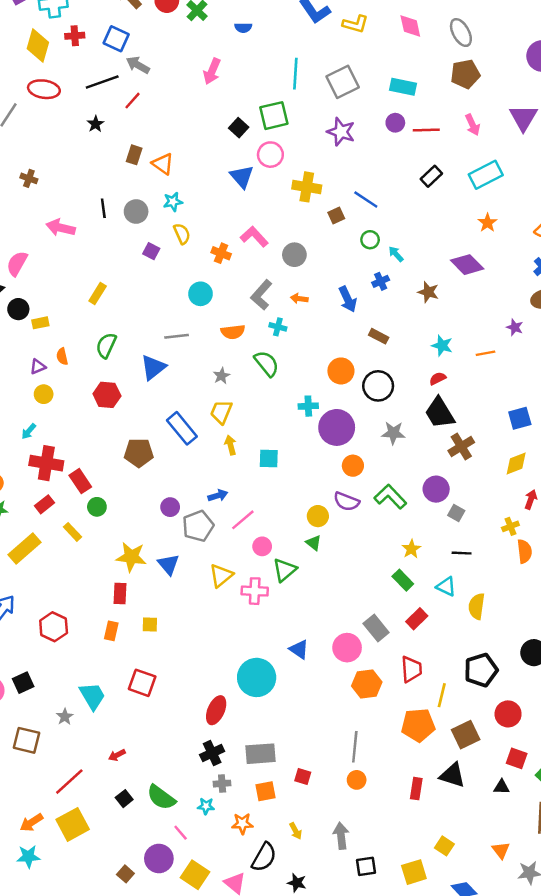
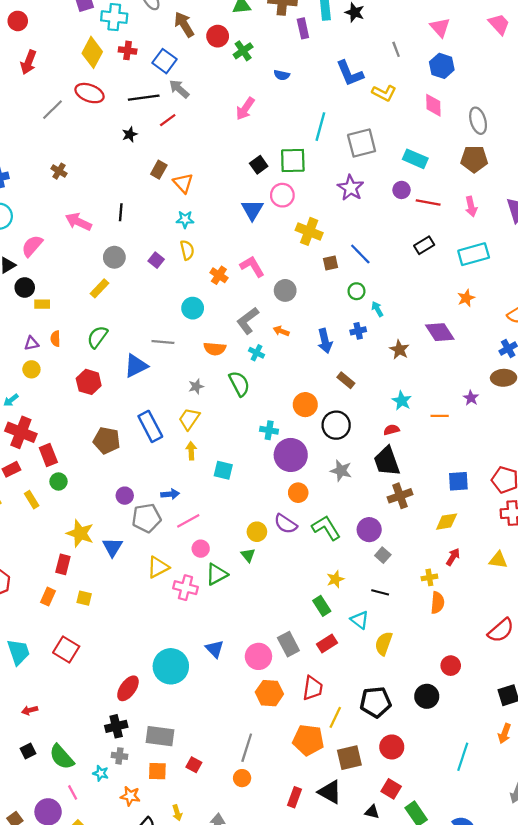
gray circle: (136, 212) -> (114, 257), moved

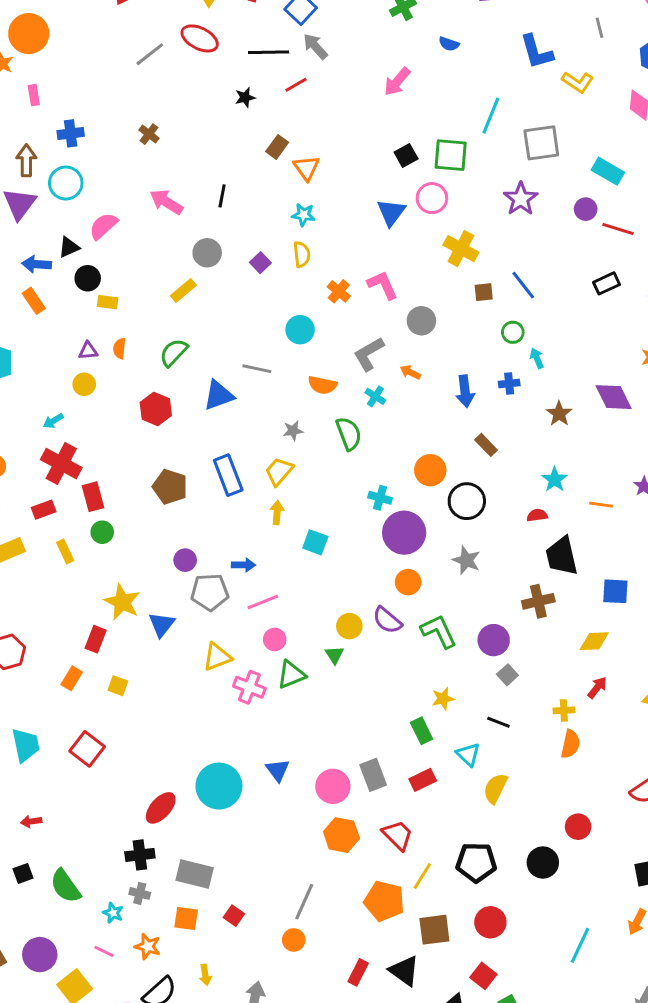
black trapezoid: (387, 461) -> (562, 556), moved
red trapezoid: (313, 688) -> (398, 835), turned -60
pink line: (73, 792) -> (104, 951), moved, turned -42

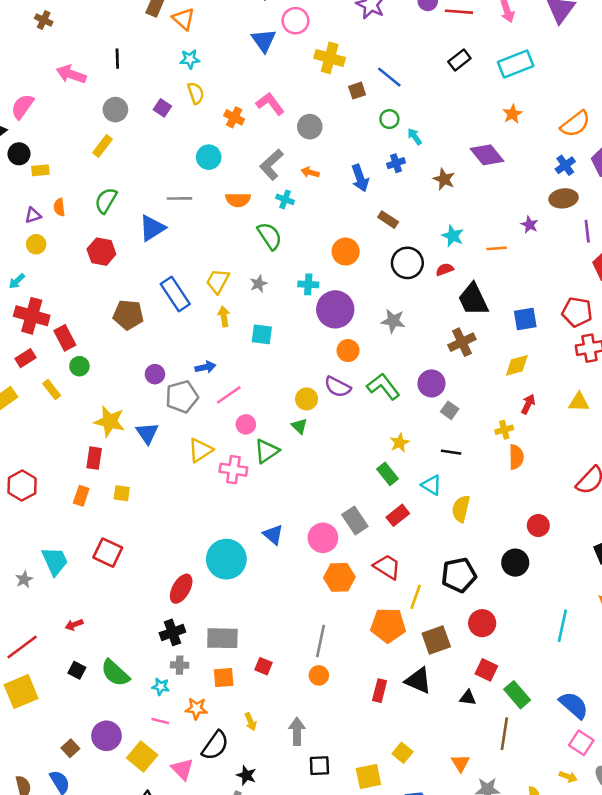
gray star: (293, 431) -> (259, 284), moved
black circle: (467, 501) -> (407, 263), moved
black square: (23, 873) -> (77, 670), turned -30

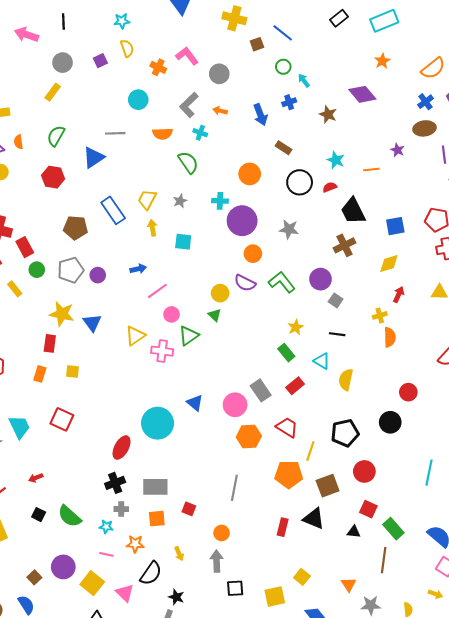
purple square: (162, 108) -> (100, 61), turned 32
gray pentagon: (182, 397) -> (71, 270), moved
orange circle: (319, 675) -> (222, 533), moved

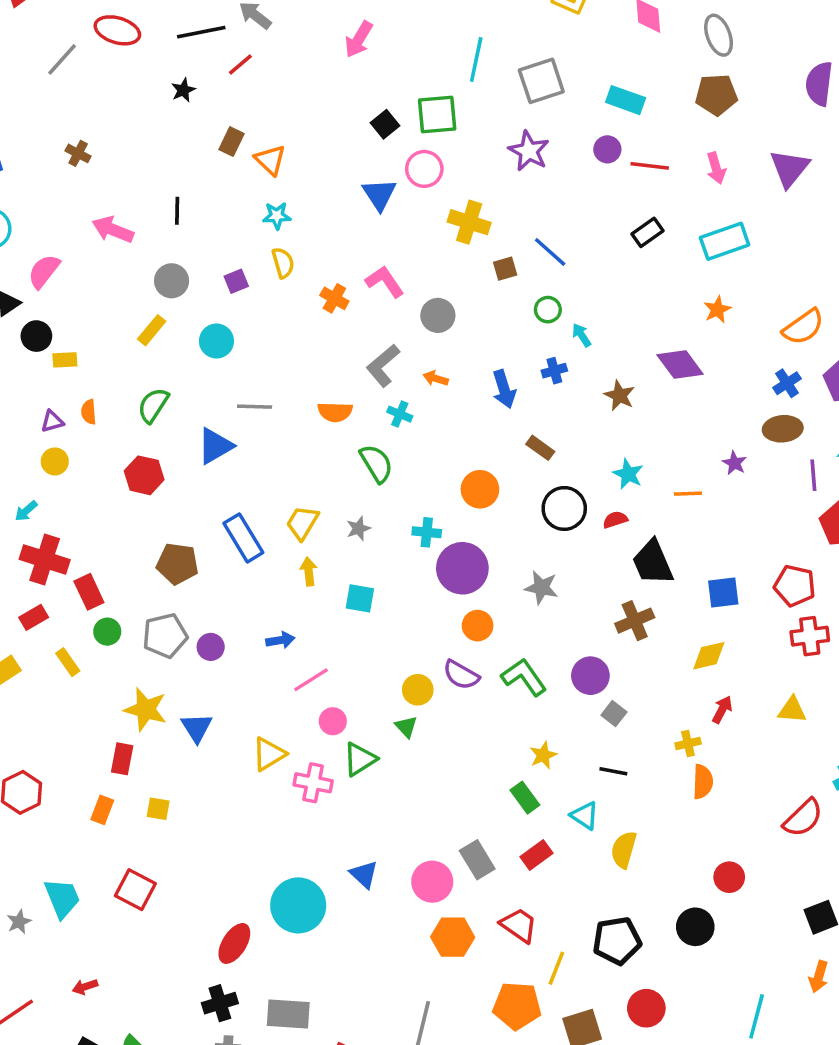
cyan circle: (138, 100) -> (216, 341), moved

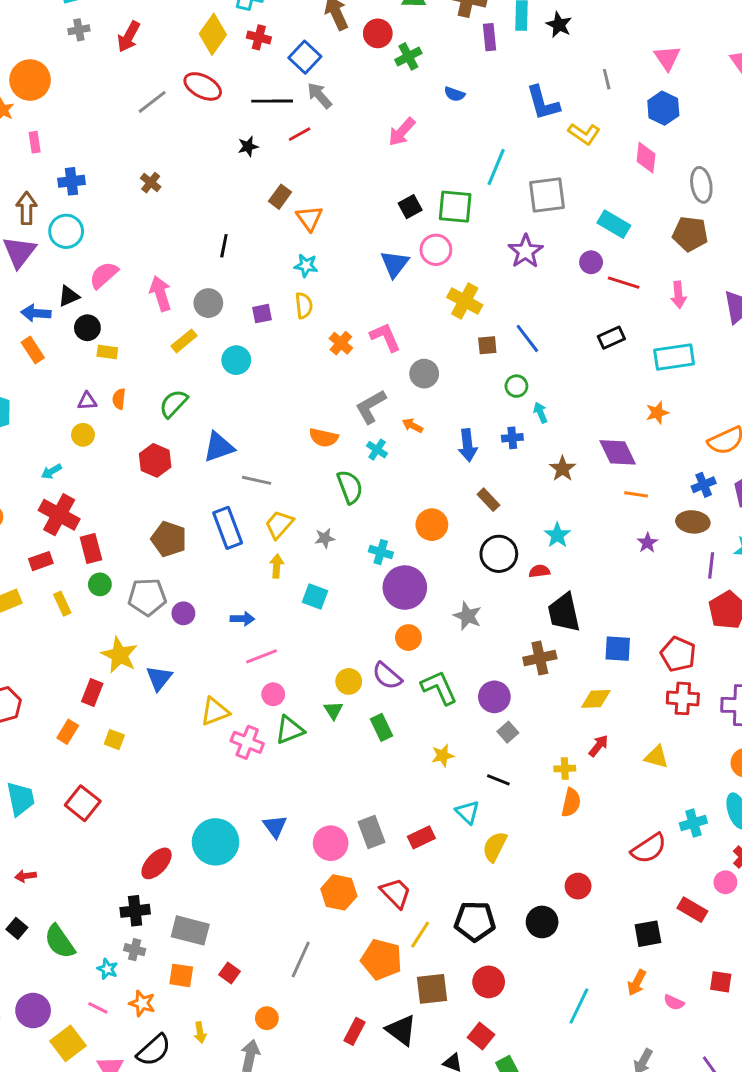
pink arrow: (113, 230) -> (161, 294), moved, turned 40
gray line: (255, 407) -> (257, 480), moved
orange line: (688, 494) -> (636, 494), moved
green rectangle: (525, 798) -> (381, 727), moved

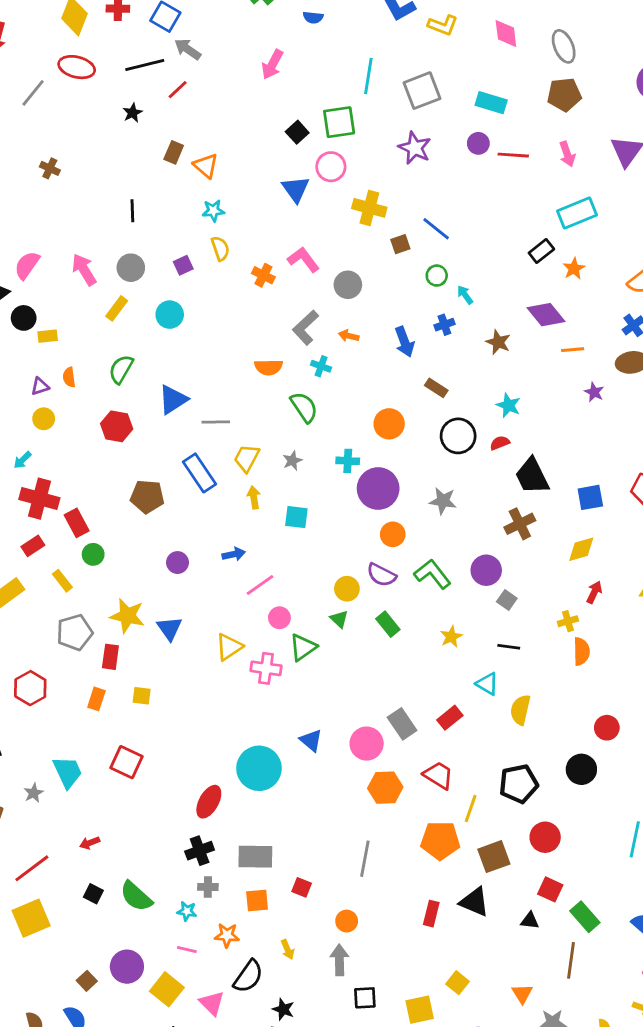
black rectangle: (611, 338) -> (541, 251), moved
gray pentagon: (147, 597) -> (75, 632), moved

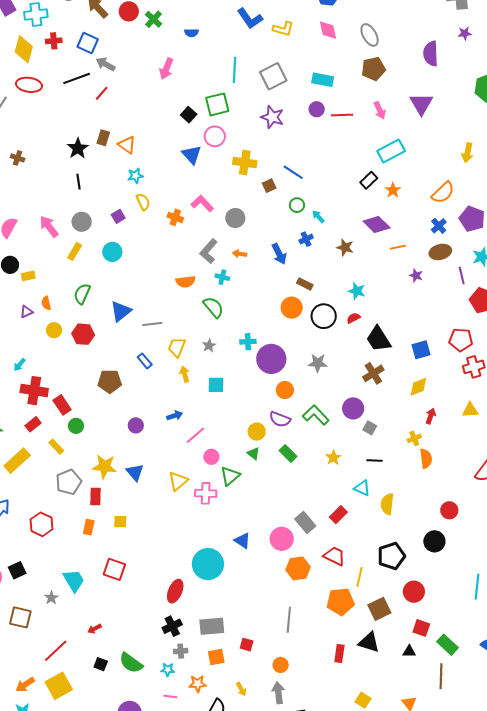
black star: (132, 113) -> (78, 148), moved, size x1.5
yellow circle: (44, 419) -> (54, 330), moved
orange circle: (389, 424) -> (292, 308), moved
blue rectangle: (199, 473) -> (145, 361), size x0.6

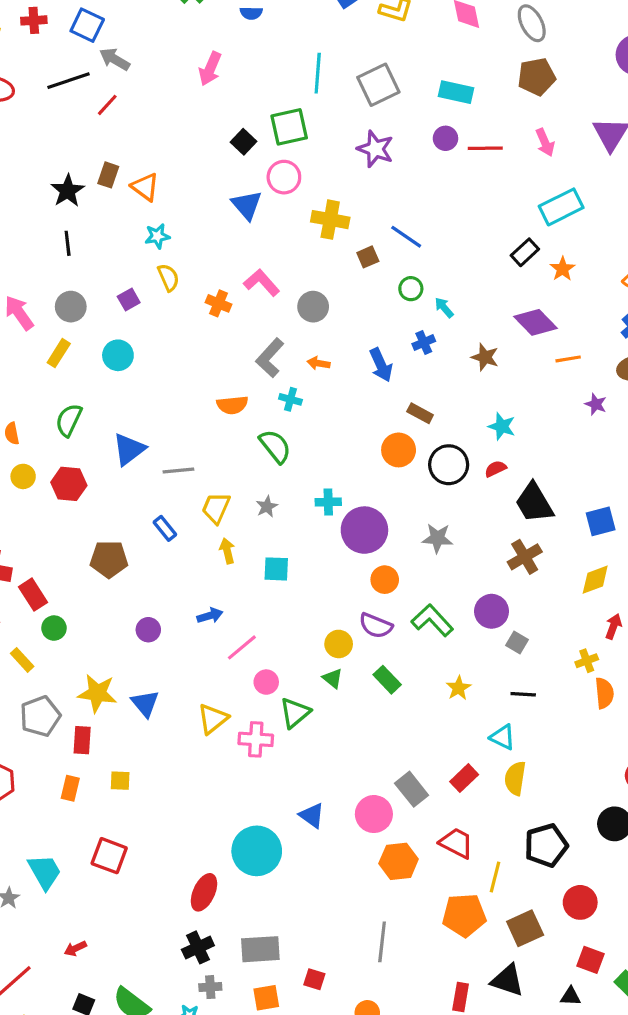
yellow semicircle: (387, 504) -> (515, 778), moved

